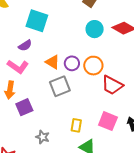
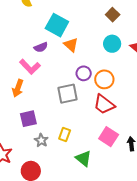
orange triangle: (53, 62) -> (71, 45), moved
red trapezoid: (112, 85) -> (104, 104), moved
purple square: (24, 107) -> (28, 119), moved
yellow rectangle: (76, 125) -> (65, 135), moved

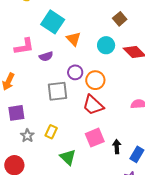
brown square: (113, 15) -> (120, 19), moved
orange triangle: (71, 45) -> (74, 39), moved
purple semicircle: (41, 47) -> (46, 56), moved
pink L-shape: (30, 67) -> (24, 46), moved, turned -60
pink square: (109, 137) -> (95, 138), turned 30

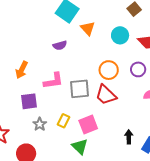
pink L-shape: (24, 46) -> (53, 81), moved
purple circle: (75, 72) -> (138, 69), moved
gray square: (58, 91) -> (79, 89), moved
pink square: (95, 138) -> (88, 125), moved

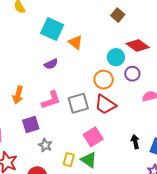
cyan circle: (120, 35) -> (116, 57), moved
yellow rectangle: (63, 121) -> (69, 160), moved

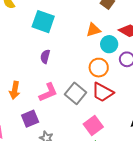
orange triangle: (75, 42) -> (93, 30), moved, turned -49
purple semicircle: (51, 64) -> (45, 57), turned 136
gray square: (78, 103) -> (75, 93), turned -30

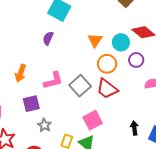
orange triangle: (93, 30) -> (95, 40), moved, turned -49
purple semicircle: (45, 57) -> (48, 38), moved

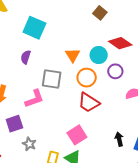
gray square: (80, 86) -> (52, 79), moved, turned -35

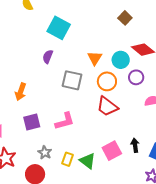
pink L-shape: (34, 99) -> (65, 121), moved
pink square: (77, 135) -> (112, 151), moved
gray star: (29, 144) -> (45, 153), moved

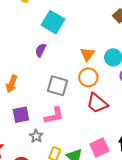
gray square: (72, 80) -> (58, 86), moved
orange circle: (107, 81) -> (88, 77), moved
gray star: (45, 153) -> (36, 136), moved

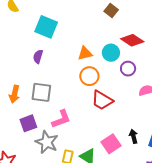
orange triangle: (87, 54) -> (85, 53), turned 49
gray square: (58, 86) -> (41, 92), moved
gray star: (36, 136) -> (47, 142), size x1.6

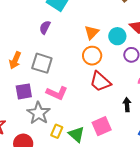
orange triangle: (85, 53) -> (92, 32), turned -42
pink L-shape: (61, 119) -> (57, 93), turned 35
black arrow: (134, 136) -> (127, 105), moved

